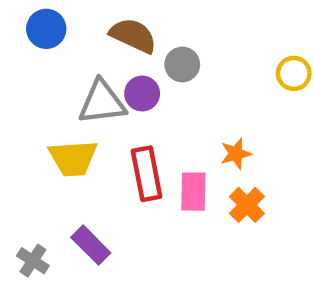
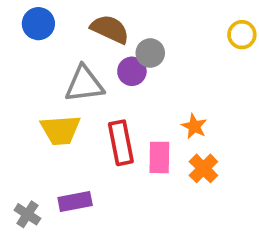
yellow circle: (294, 73) -> (242, 35), moved
purple circle: (142, 93) -> (132, 71), moved
orange star: (236, 154) -> (194, 126), turned -30
purple rectangle: (91, 245) -> (75, 201), turned -56

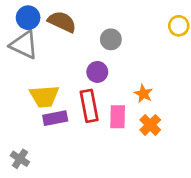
brown semicircle: (110, 29) -> (62, 22), moved
purple circle: (132, 71) -> (97, 72), moved
gray triangle: (84, 84) -> (24, 45), moved, turned 32
purple rectangle: (75, 201) -> (55, 118), moved

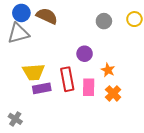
gray circle: (111, 39) -> (104, 21), moved
gray triangle: (24, 45) -> (18, 33), turned -40
purple circle: (97, 72) -> (85, 54), moved

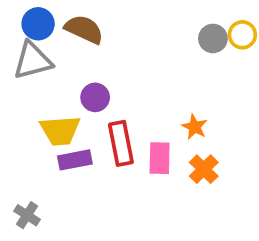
gray circle: (104, 21) -> (213, 38), moved
purple circle: (85, 54) -> (95, 97), moved

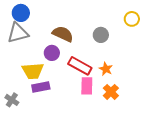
brown semicircle: (84, 29) -> (63, 34), moved
gray circle: (213, 38) -> (101, 35), moved
red rectangle: (121, 143) -> (80, 66), moved, turned -50
gray cross: (27, 215) -> (12, 100), moved

